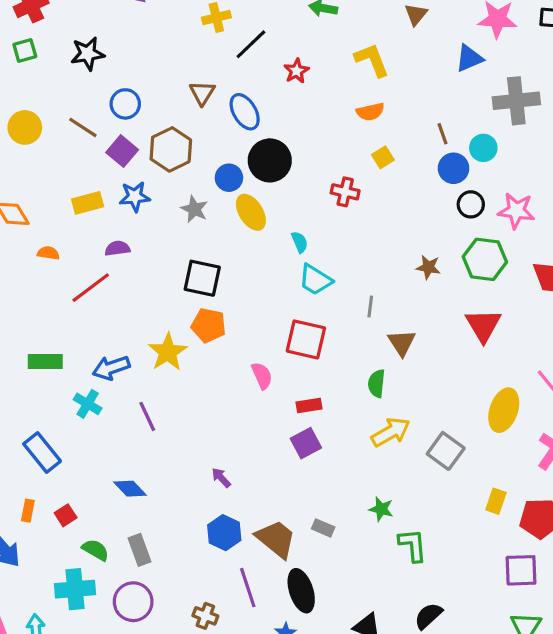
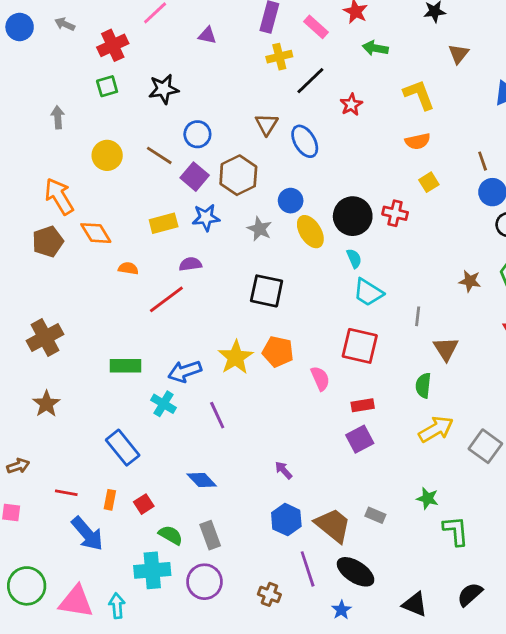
black circle: (270, 160) -> (353, 216), moved
orange pentagon: (209, 325) -> (278, 352), moved
black ellipse: (301, 591) -> (356, 572), turned -39

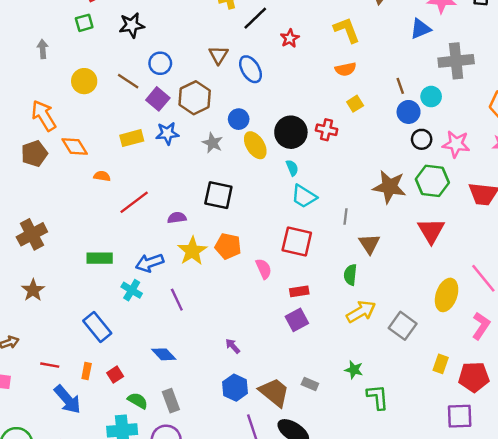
purple semicircle: (190, 264) -> (177, 218), moved
brown star: (470, 281) -> (390, 187), size x1.8

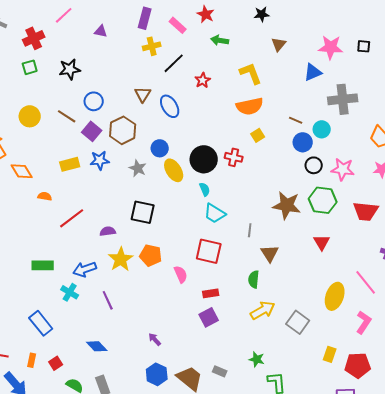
orange semicircle: (346, 69) -> (250, 106), size x1.5
brown line: (400, 86) -> (296, 120), turned -48
red triangle: (431, 231) -> (322, 242), size x0.7

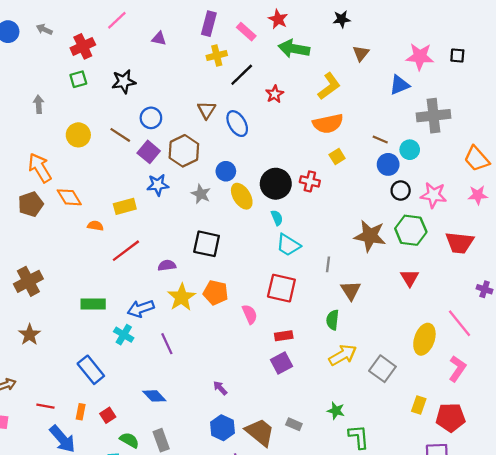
green arrow: (220, 40) -> (294, 49), size x1.5
yellow L-shape: (251, 73) -> (329, 86), turned 75
yellow rectangle: (70, 164) -> (125, 206), moved

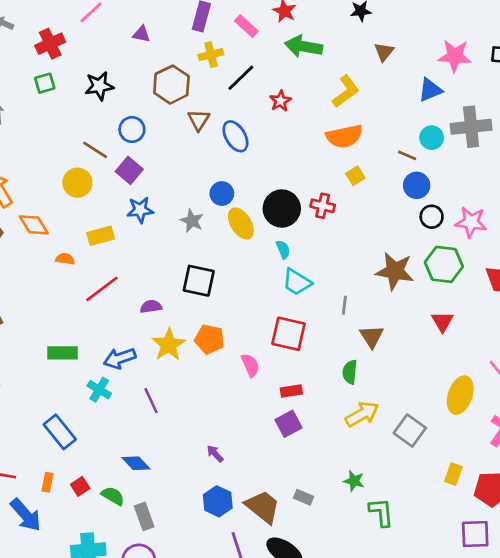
yellow circle: (78, 135) -> (77, 183), moved
cyan circle: (410, 150) -> (432, 138), moved
brown hexagon: (184, 151) -> (171, 85), moved
green semicircle: (129, 440) -> (113, 496), moved

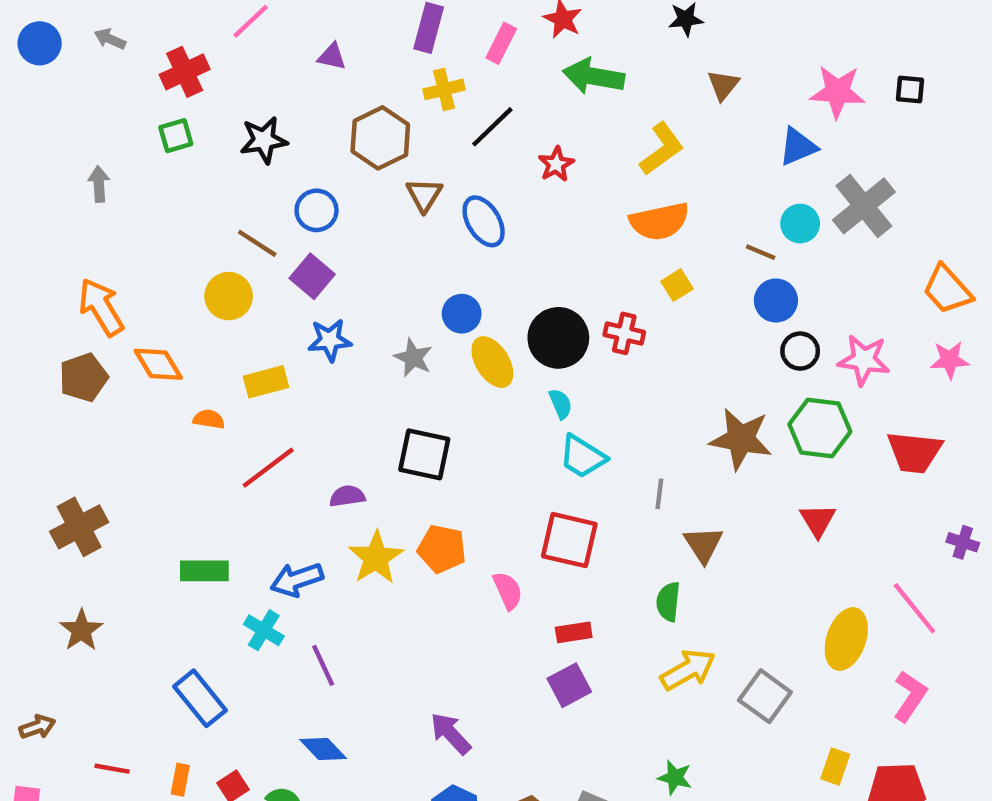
pink rectangle: (246, 26) -> (501, 43), turned 75
gray cross: (471, 127) -> (864, 206), turned -33
purple line: (151, 401) -> (323, 665), moved
purple arrow: (215, 454) -> (451, 734), size x1.5

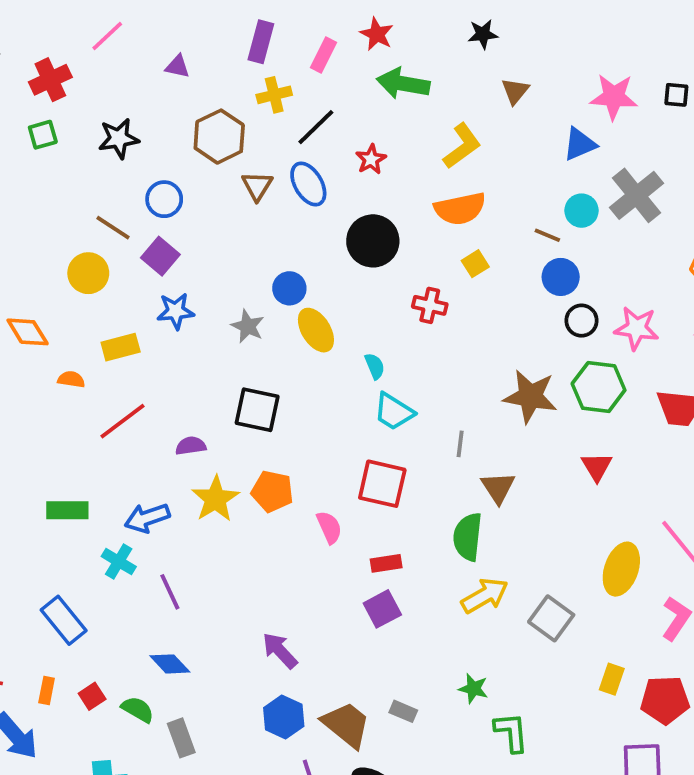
blue ellipse: (484, 221) -> (308, 184), moved
black circle: (558, 338) -> (373, 241), moved
green semicircle: (668, 602) -> (468, 537), size x1.4

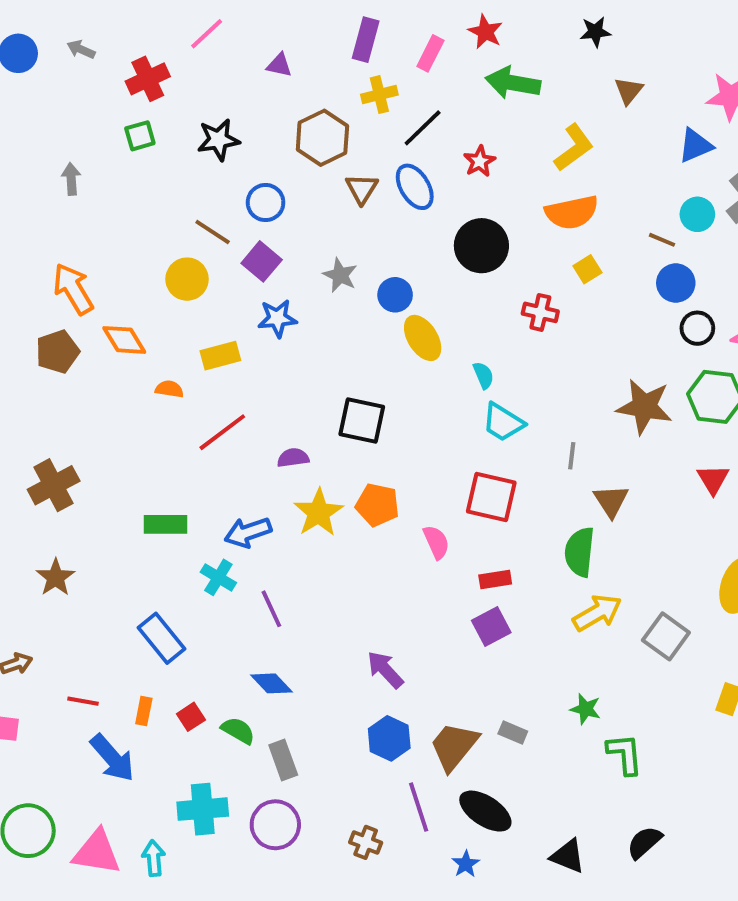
gray star: (248, 326) -> (340, 275), moved
brown trapezoid: (346, 725) -> (454, 746), turned -90

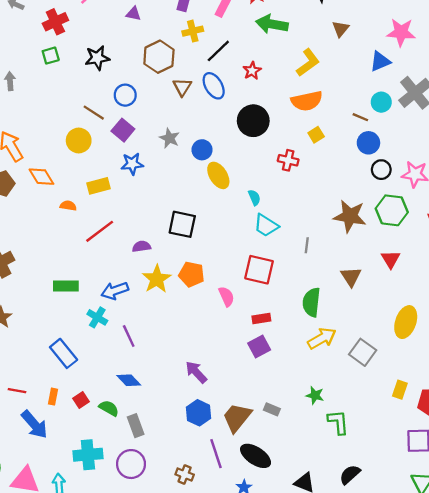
brown triangle: (611, 501) -> (351, 277), moved

